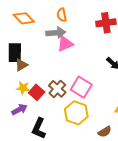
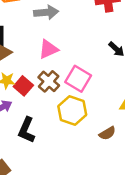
pink triangle: (65, 44) -> (48, 49), moved

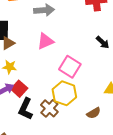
brown cross: (49, 81) -> (49, 108), moved
red square: (23, 86) -> (19, 89), moved

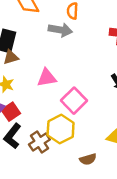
pink triangle: (45, 41) -> (47, 78), moved

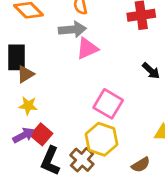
pink triangle: (47, 78) -> (87, 48), moved

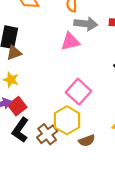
gray arrow: (72, 29) -> (86, 24), moved
brown semicircle: (141, 165) -> (87, 141), moved

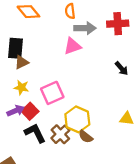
pink square: (78, 92) -> (52, 93), moved, turned 30
black L-shape: (20, 130) -> (35, 133), turned 125
brown semicircle: (87, 141) -> (86, 137), moved, turned 64

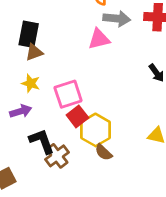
red square: (30, 111) -> (77, 116), moved
brown cross: (60, 134) -> (57, 156), moved

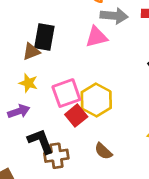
black rectangle: (29, 34) -> (44, 37), moved
yellow hexagon: (96, 130) -> (96, 100), moved
brown cross: (57, 156) -> (56, 156), turned 30

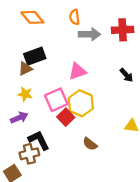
black rectangle: (44, 37) -> (35, 56), turned 65
pink triangle: (97, 37) -> (77, 71), moved
brown cross: (56, 156) -> (29, 154), moved

